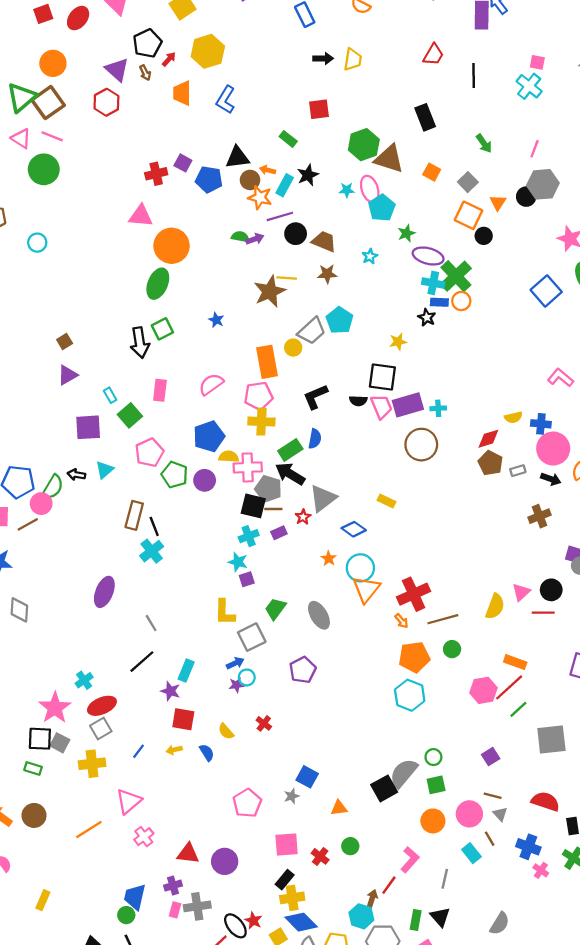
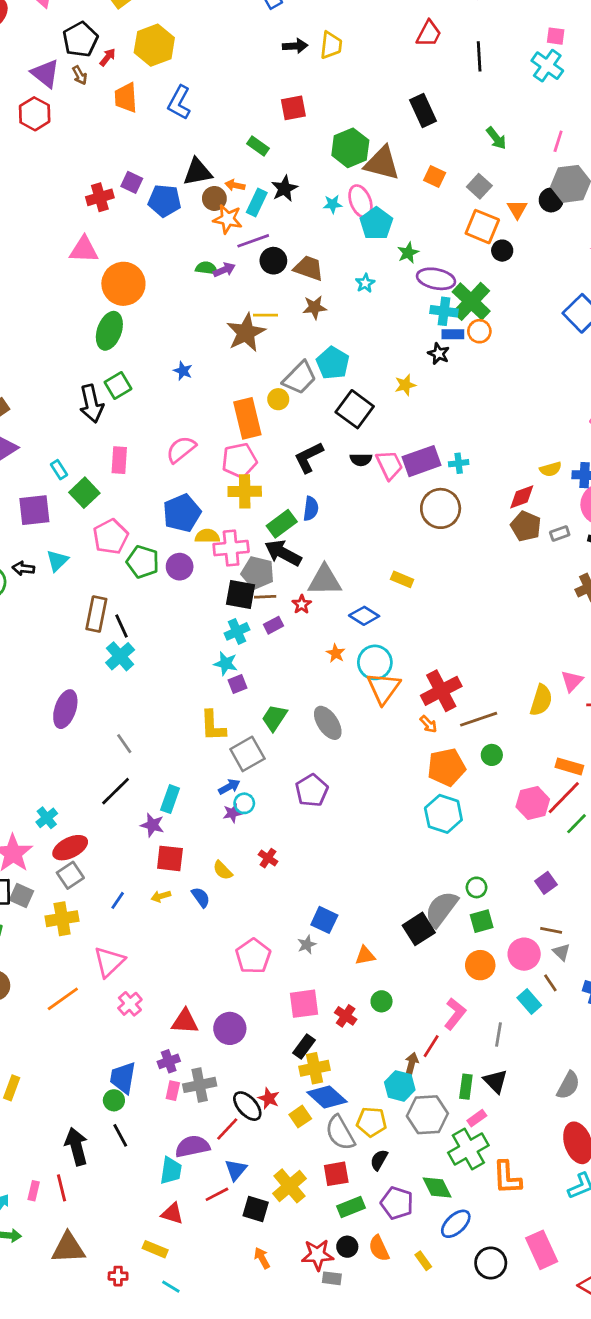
black square: (382, 377) -> (355, 409), moved, turned 32
gray triangle: (323, 498) -> (325, 580), turned 40

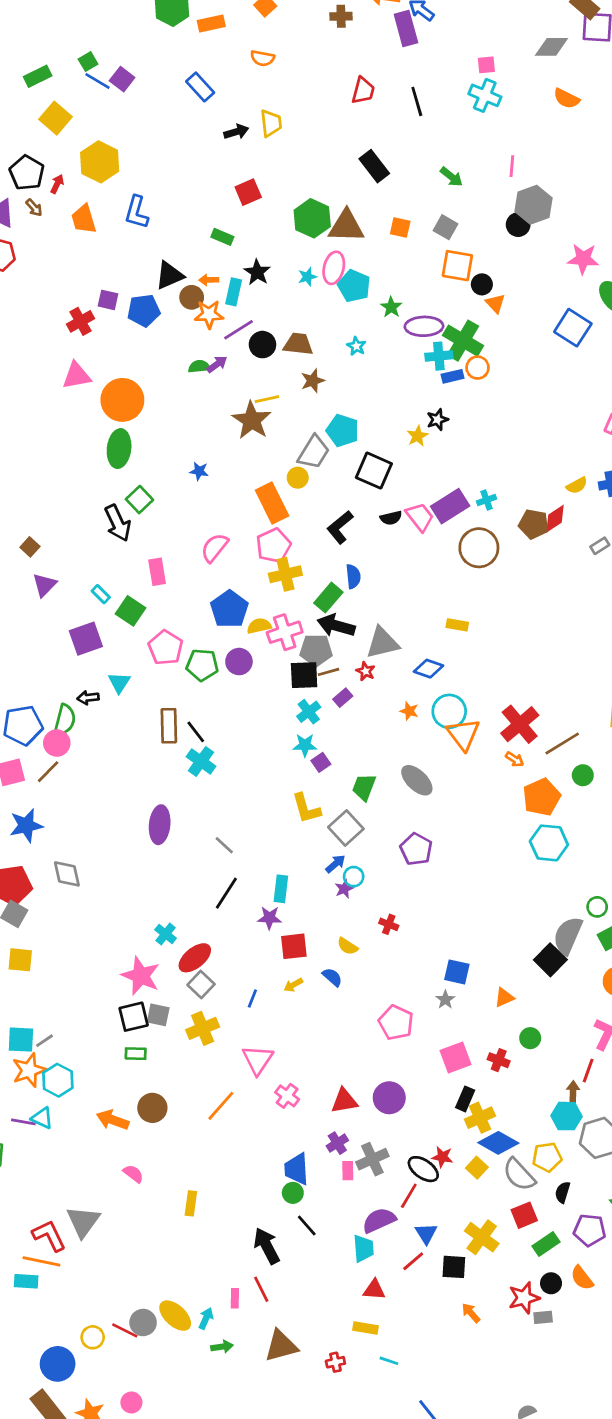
pink ellipse: (360, 201) -> (334, 268), turned 48
orange triangle: (517, 209) -> (495, 303), moved
black star: (439, 354) -> (437, 420), moved, turned -30
brown pentagon: (526, 526) -> (534, 524), moved

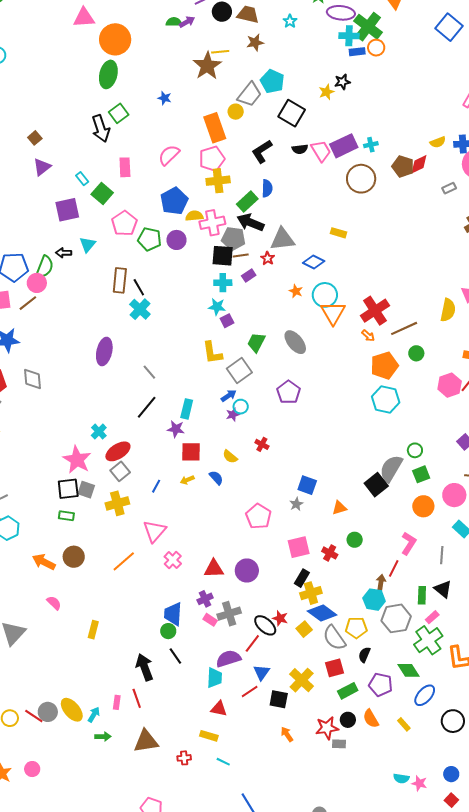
cyan cross: (309, 712) -> (223, 283), turned 30
pink rectangle: (348, 1171) -> (210, 620), turned -64

